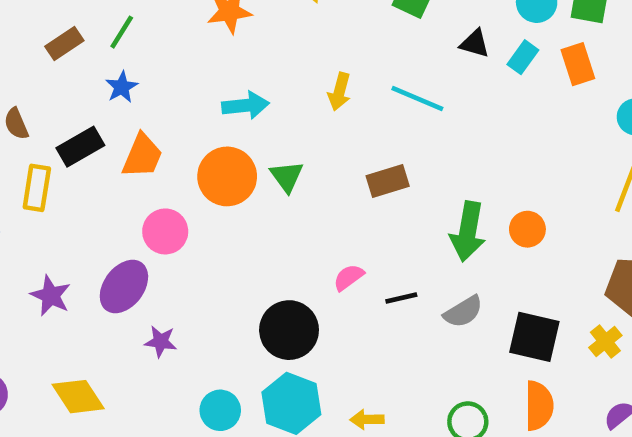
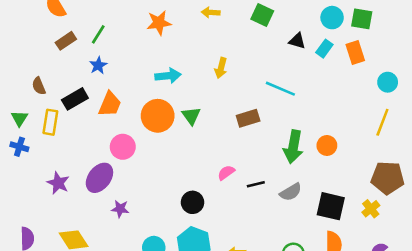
cyan line: (417, 99) -> (280, 89), moved
black circle: (289, 330) -> (193, 202), size x0.7

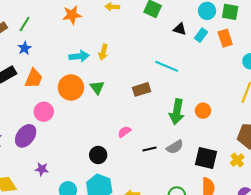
yellow arrow: (221, 68) -> (103, 52), moved
black line: (256, 184) -> (150, 149), moved
purple star: (120, 209) -> (42, 169), moved

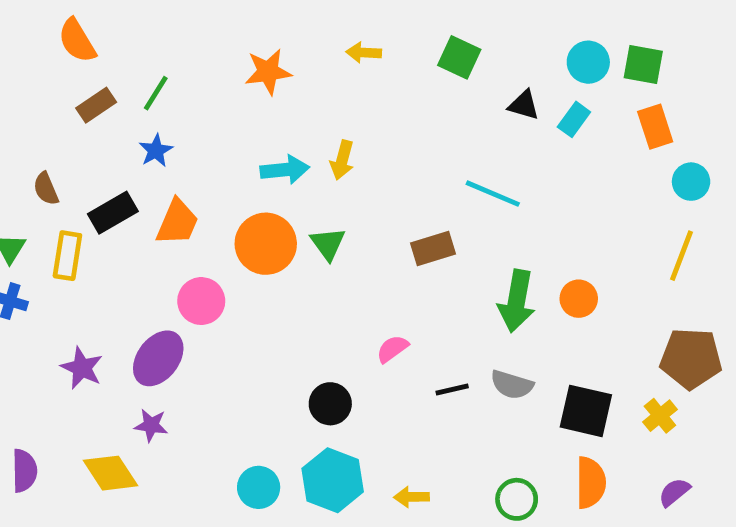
orange rectangle: (225, 38) -> (655, 127), moved
gray semicircle: (175, 147) -> (512, 385), turned 48
purple star: (42, 169) -> (151, 425), moved

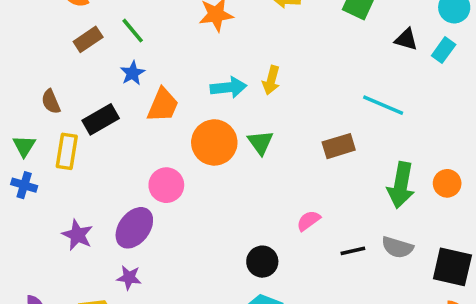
green line: (156, 93) -> (133, 31), turned -72
orange trapezoid: (177, 222) -> (163, 105), moved

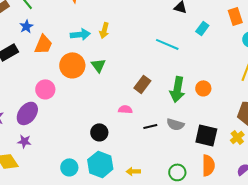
cyan rectangle: (444, 50) -> (202, 28), moved
brown rectangle: (339, 146) -> (142, 84), moved, turned -36
pink semicircle: (308, 221) -> (125, 109), turned 40

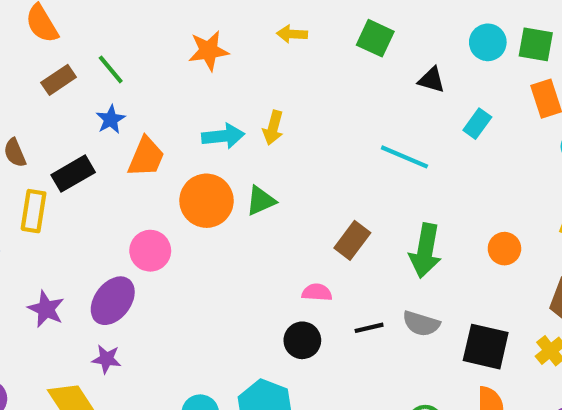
green triangle: (98, 65) -> (261, 201), turned 42
orange circle: (203, 88) -> (504, 249), moved
black circle: (99, 132) -> (302, 340), moved

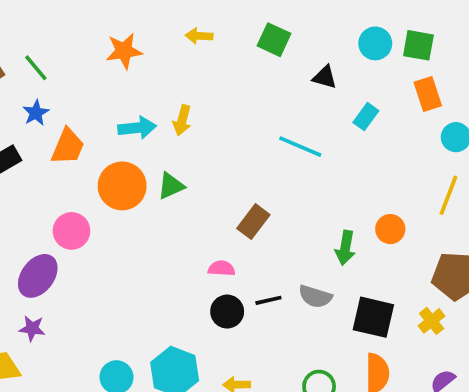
green arrow: (425, 251) -> (345, 248), moved, size x0.7
black circle: (302, 340) -> (227, 312), moved

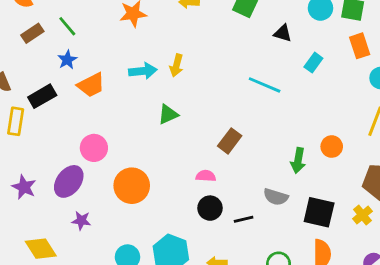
orange trapezoid: (68, 147) -> (91, 85), turned 40
orange circle: (122, 186) -> (132, 186), moved
black line: (268, 300) -> (244, 219), moved
purple star: (32, 328) -> (81, 221), moved

